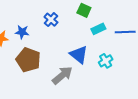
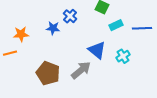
blue star: (22, 32) -> (53, 28), moved
brown pentagon: (28, 60) -> (48, 73), moved

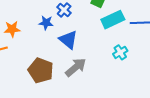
cyan rectangle: (116, 25) -> (113, 20), size x1.5
blue triangle: (97, 50) -> (68, 40), moved

